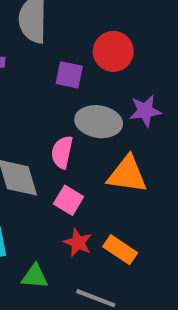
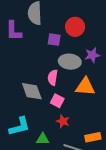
orange rectangle: (120, 250) -> (93, 137), moved, turned -42

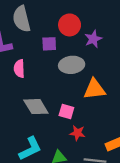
purple star: (92, 55) -> (93, 39), moved
pink semicircle: (53, 78) -> (19, 69), moved

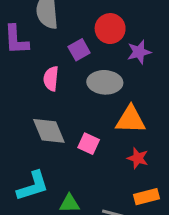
purple square: (49, 44) -> (79, 50), turned -35
pink semicircle: (19, 69) -> (51, 79), moved
red star: (77, 133) -> (138, 158), moved

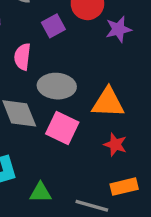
gray ellipse: (105, 82) -> (57, 86), moved
pink square: (89, 144) -> (62, 128), size x1.4

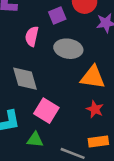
gray ellipse: (57, 86) -> (68, 49), moved
pink square: (62, 128) -> (46, 111), moved

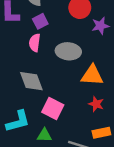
purple square: (57, 15) -> (40, 21), moved

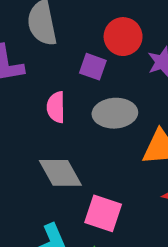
purple square: (40, 21) -> (93, 67), moved, turned -35

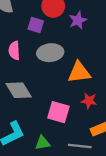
pink square: (103, 213) -> (58, 112), moved

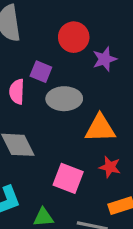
purple square: (36, 25) -> (41, 72), moved

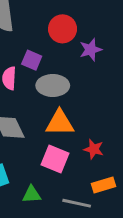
orange triangle: (100, 128) -> (60, 123), moved

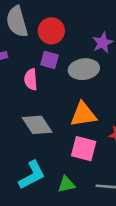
red circle: (63, 29) -> (51, 31), moved
gray ellipse: (53, 85) -> (84, 69), moved

